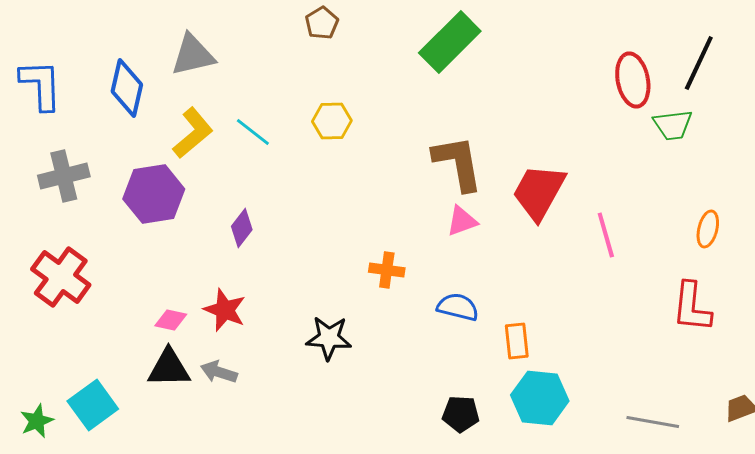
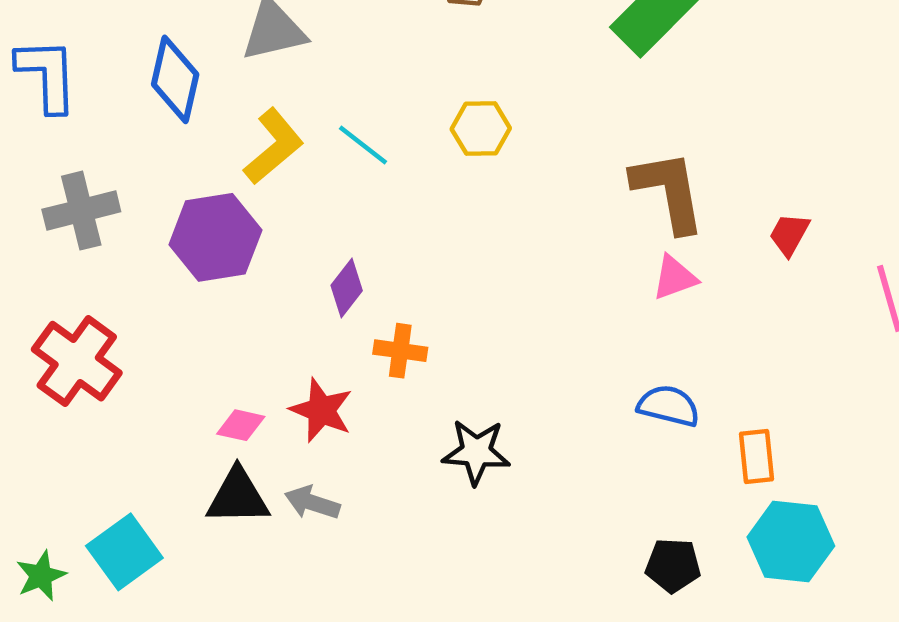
red trapezoid: (539, 192) -> (789, 234), size x0.5
orange cross: (387, 270) -> (400, 351), moved

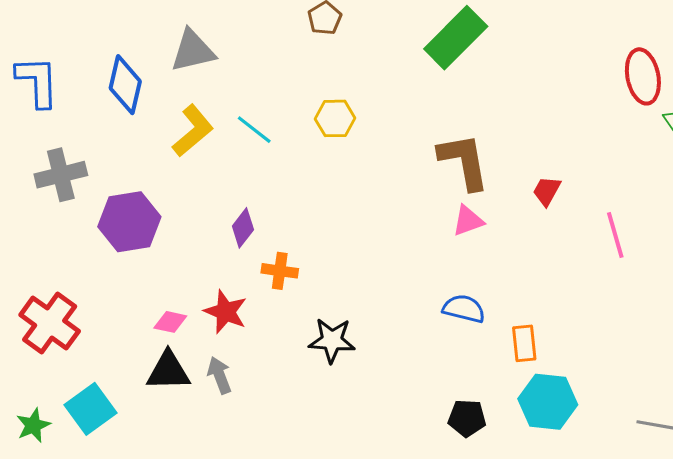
purple hexagon: (215, 237) -> (129, 222), moved
red cross: (77, 361) -> (50, 323), moved
gray arrow: (312, 503) -> (219, 375), turned 51

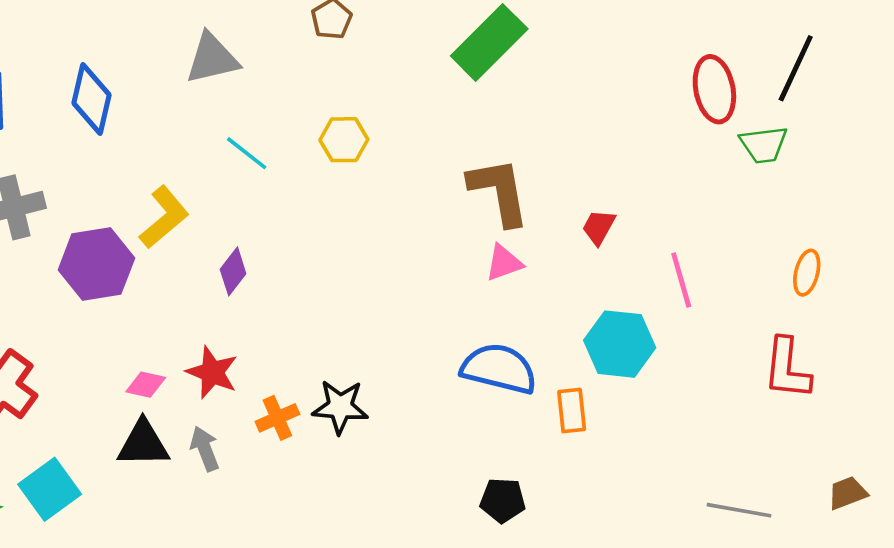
gray triangle: (193, 51) -> (212, 58), moved
yellow L-shape: (193, 131) -> (164, 217), moved
orange cross: (280, 271) -> (277, 418), moved, turned -32
blue semicircle: (464, 309) -> (499, 369), size x1.5
cyan hexagon: (548, 402) -> (620, 344), moved

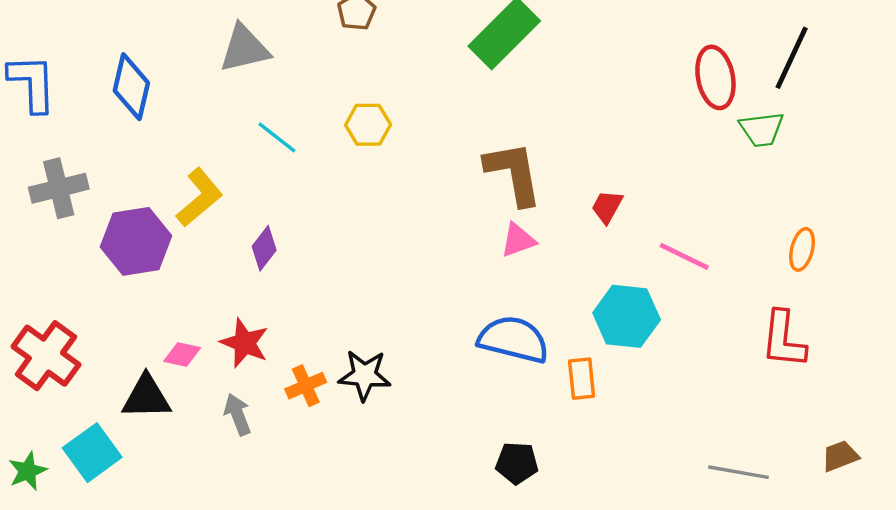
pink line: (681, 280) -> (684, 256), turned -48
black triangle: (143, 444) -> (146, 397), moved

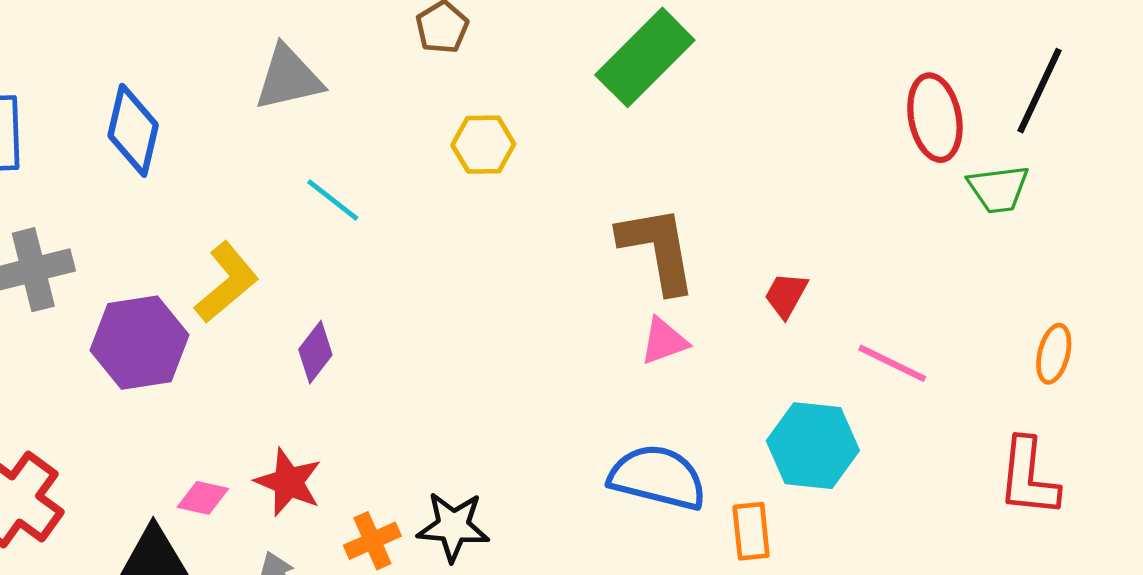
yellow hexagon: (368, 125) -> (483, 145), moved

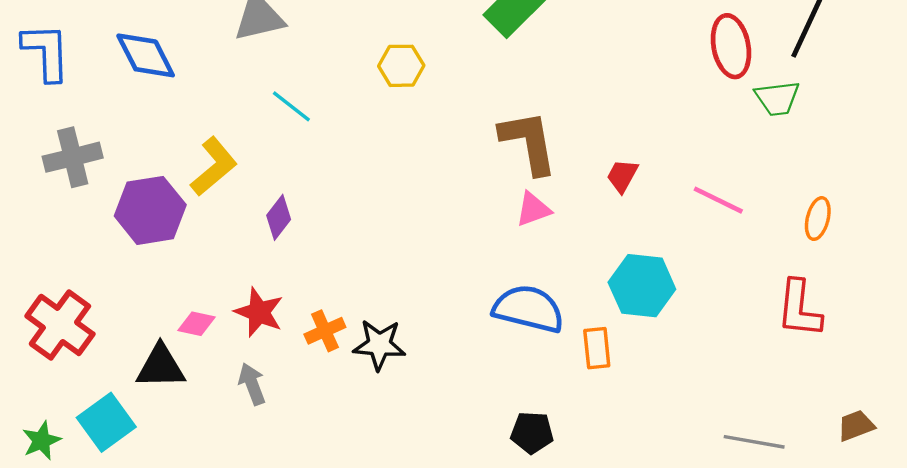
blue diamond: (133, 130) -> (146, 55), turned -40
pink line: (892, 363) -> (718, 200), moved
orange cross: (372, 541) -> (325, 331), moved

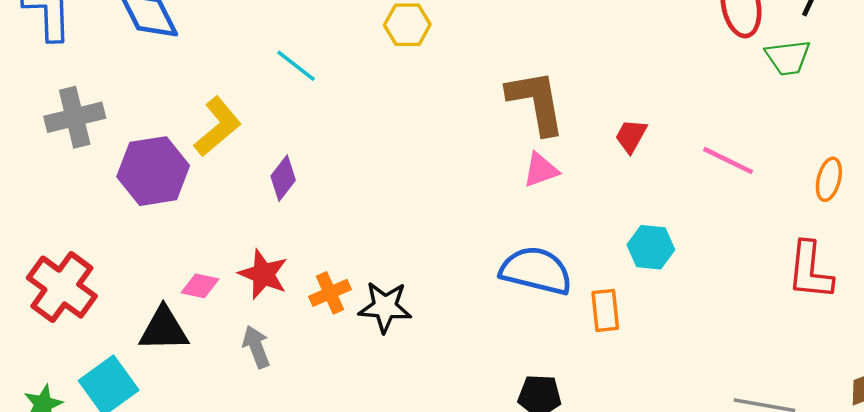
cyan hexagon: (642, 286) -> (651, 247), size x0.7

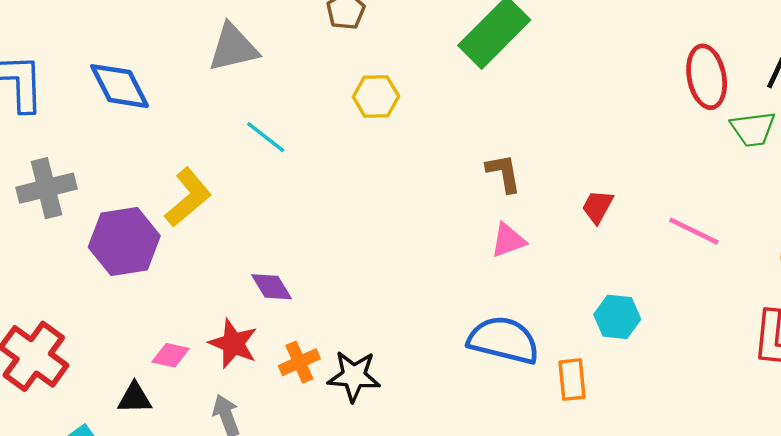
brown L-shape: (536, 102) -> (504, 173), size x0.6
purple diamond: (283, 178) -> (272, 287), moved, turned -69
black triangle: (164, 329) -> (135, 398), size x0.7

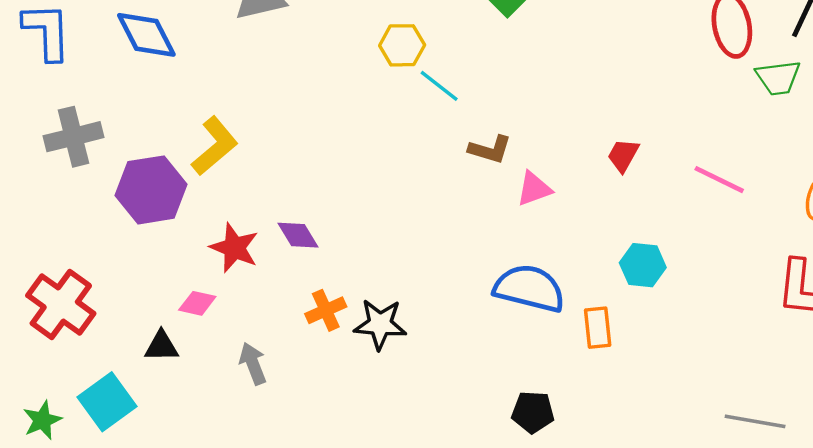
cyan line: (266, 137) -> (439, 86), moved
brown L-shape: (504, 173) -> (490, 149), moved, turned 117
red star: (233, 344) -> (234, 248), moved

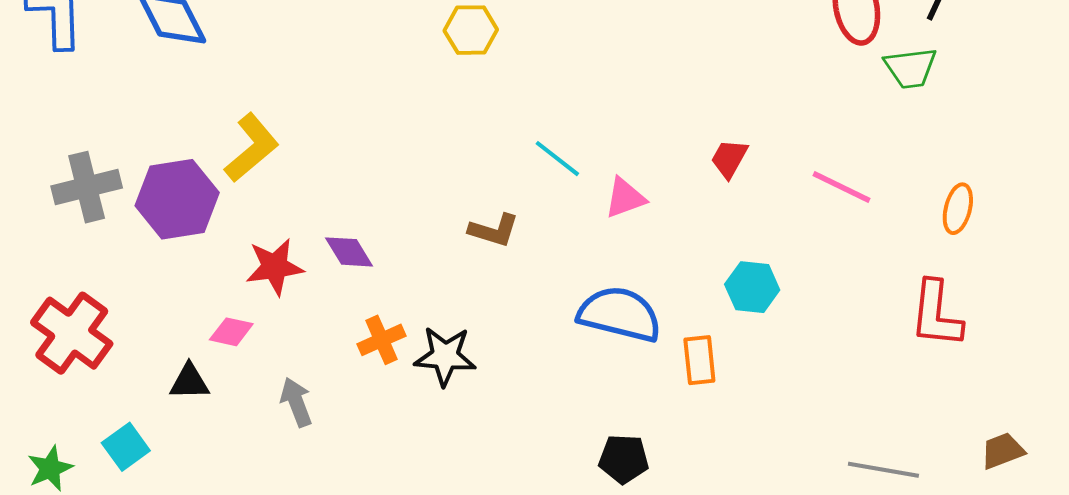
cyan line: (439, 86) -> (557, 159), moved
gray cross: (73, 137) -> (87, 187), moved
brown L-shape: (490, 149) -> (494, 230), moved
red star: (234, 248) -> (275, 267), turned -30
cyan square: (107, 402) -> (126, 447), size x0.7

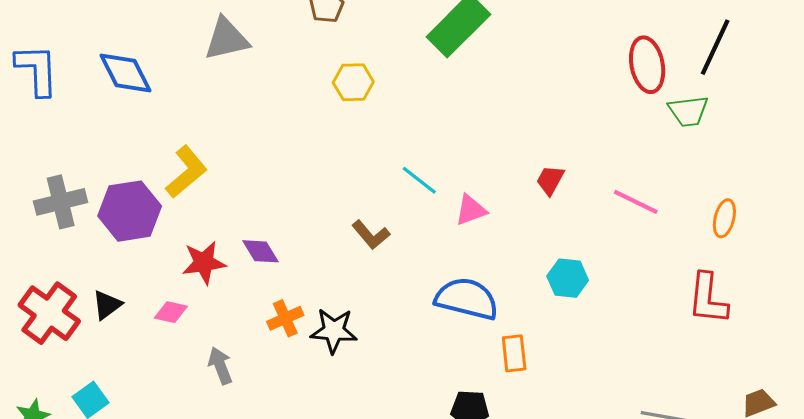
brown L-shape: (494, 230) -> (371, 235), turned 33
orange rectangle: (699, 360) -> (514, 353), moved
black triangle: (189, 382) -> (107, 305), moved, turned -36

